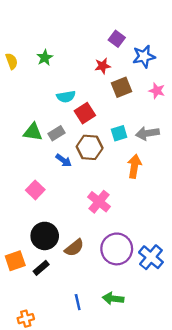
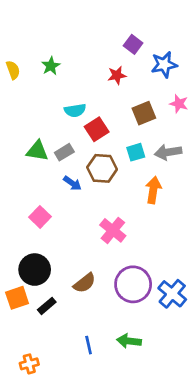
brown square: (121, 87) -> (144, 113), moved
black circle: (45, 236) -> (35, 270), moved

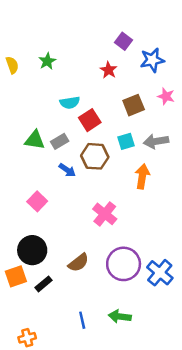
red star: (117, 75) -> (109, 70), turned -30

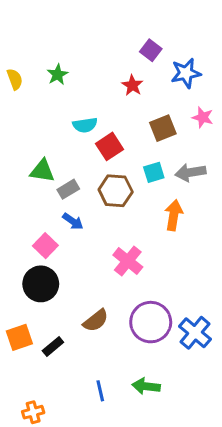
gray rectangle: (60, 141) -> (68, 189), moved
blue arrow: (67, 170) -> (73, 221), moved
black circle: (32, 250) -> (41, 284), moved

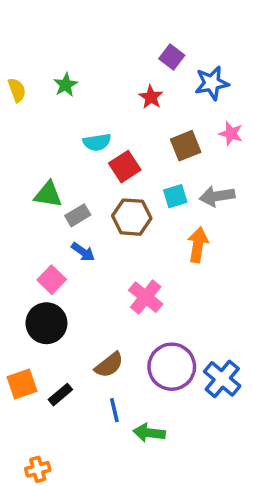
green arrow: (146, 386) -> (149, 433), moved
blue line: (100, 391) -> (114, 410), moved

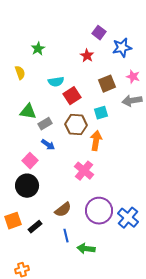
yellow semicircle: (17, 90) -> (20, 73), moved
gray arrow: (217, 196) -> (132, 101), moved
orange arrow: (198, 245) -> (96, 141), moved

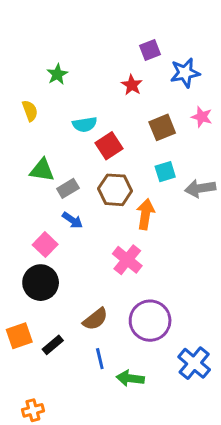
purple square: (99, 33) -> (150, 50), turned 32
gray arrow: (132, 101) -> (200, 188), moved
cyan square: (101, 113) -> (165, 172), moved
blue cross: (128, 218) -> (194, 363), moved

